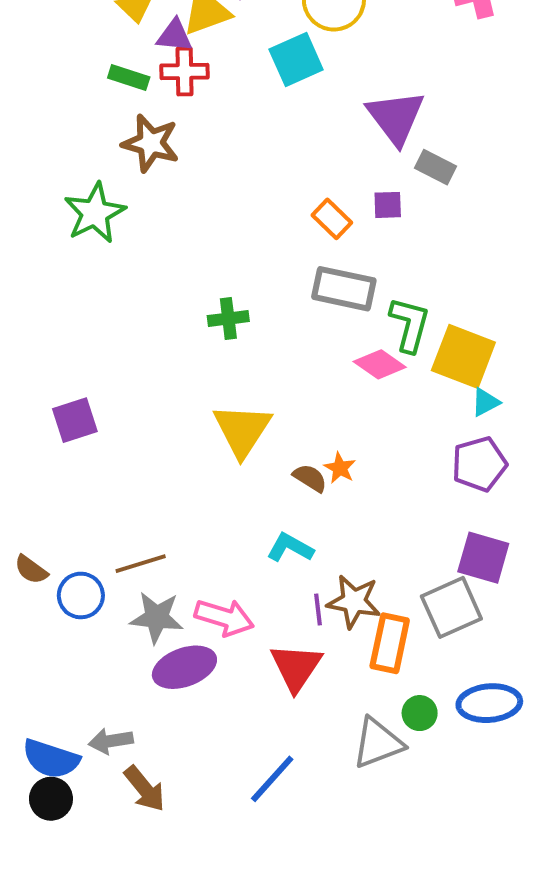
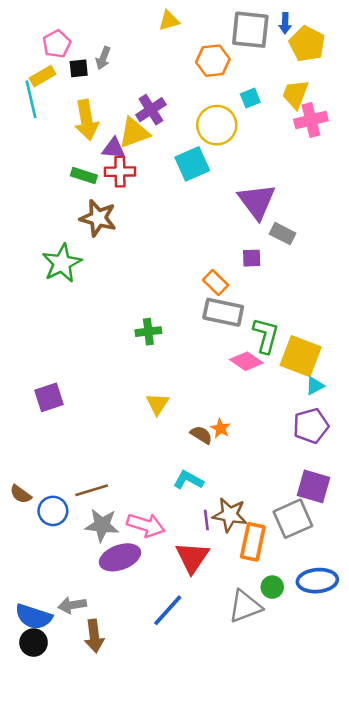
orange rectangle: (332, 219) -> (215, 283), moved
yellow triangle: (242, 430) -> (157, 404), size x0.6
blue line: (272, 779) -> (168, 610), moved
brown arrow: (145, 789) -> (94, 636), turned 32

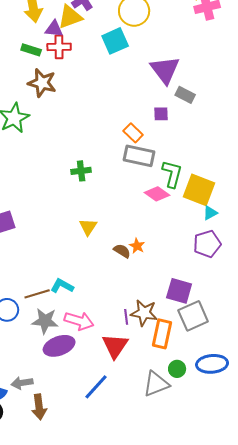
cyan L-shape: (188, 480) -> (62, 286), moved
purple square: (314, 486) -> (179, 291), moved

